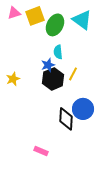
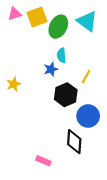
yellow line: (73, 74) -> (86, 77), moved
black hexagon: (53, 79) -> (66, 95), moved
black diamond: (66, 119) -> (74, 142), moved

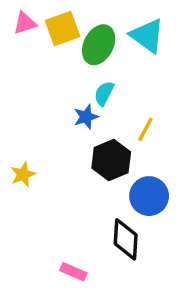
cyan semicircle: (61, 55) -> (104, 93), turned 32
yellow star: (14, 84) -> (23, 174), moved

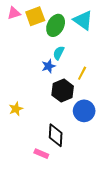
yellow star: (23, 174) -> (16, 109), moved
black diamond: (126, 239) -> (56, 135), moved

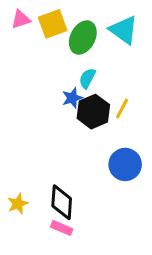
black hexagon: (63, 91) -> (93, 112), moved
yellow star: (16, 109) -> (18, 204), moved
black diamond: (56, 135) -> (62, 202), moved

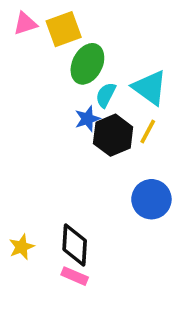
cyan triangle: (124, 30) -> (150, 88), moved
green ellipse: (83, 37) -> (87, 64), moved

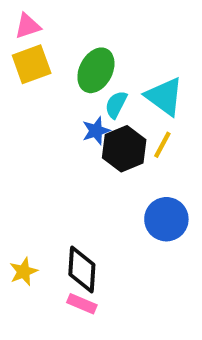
yellow square: (64, 29) -> (32, 64), moved

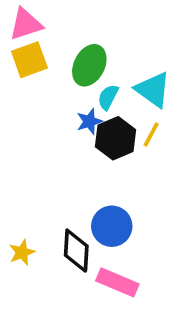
pink triangle: (28, 26) -> (26, 24), size x1.4
blue circle: (166, 219) -> (112, 226), moved
pink rectangle: (82, 304) -> (117, 282), moved, size x1.5

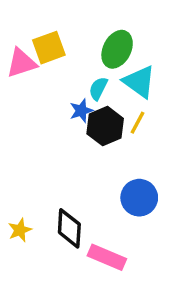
pink triangle: (26, 24) -> (22, 63), moved
yellow square: (29, 60) -> (49, 48), moved
green ellipse: (89, 65) -> (117, 49), moved
blue circle: (112, 226) -> (139, 198), moved

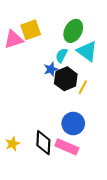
yellow line: (138, 123) -> (83, 87), moved
blue circle: (139, 198) -> (73, 123), moved
pink rectangle: (107, 257) -> (67, 147), moved

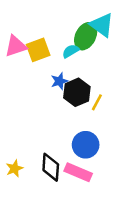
yellow square: (31, 30) -> (38, 50), moved
cyan triangle: (87, 51) -> (102, 25), moved
cyan semicircle: (61, 55) -> (71, 51), moved, turned 32

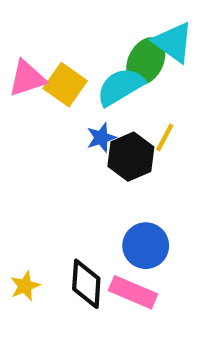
yellow square: (38, 50) -> (65, 85), turned -35
cyan semicircle: (71, 51) -> (120, 87), size x1.6
yellow line: (97, 102) -> (165, 138), moved

